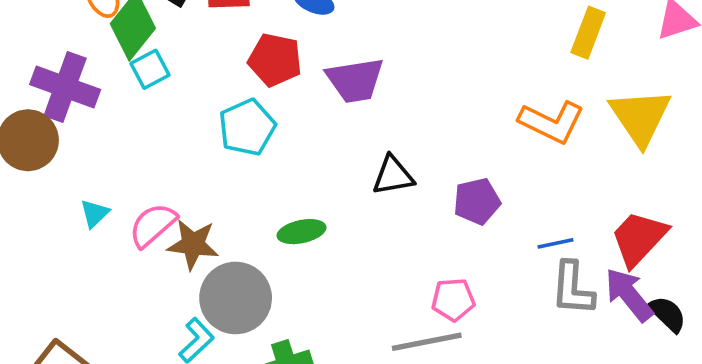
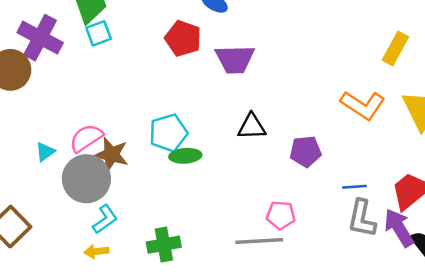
cyan pentagon: (247, 127) -> (168, 133), moved
cyan triangle: (95, 213) -> (45, 152), moved
gray circle: (236, 298) -> (86, 179), moved

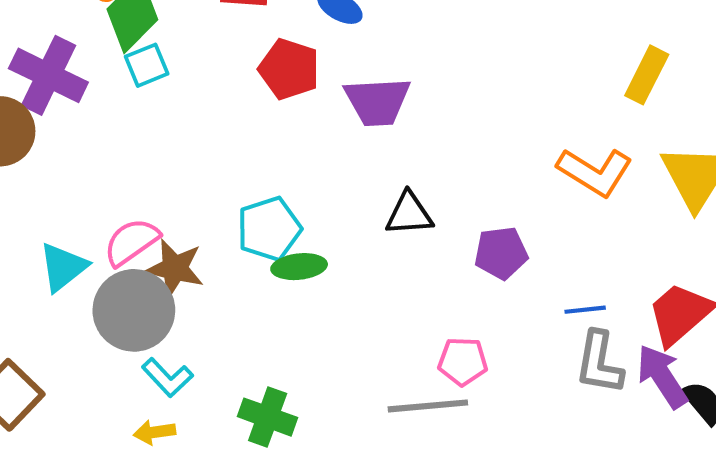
cyan triangle: (45, 152) -> (63, 267), size x1.5
cyan L-shape: (105, 219) -> (167, 377), turned 84
green cross: (164, 245) -> (268, 417), turned 32

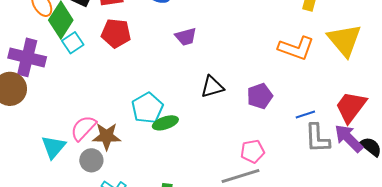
red pentagon: (289, 69) -> (116, 33), moved
purple trapezoid: (377, 102) -> (186, 37), size x0.7
gray circle: (134, 310) -> (91, 160), size x0.6

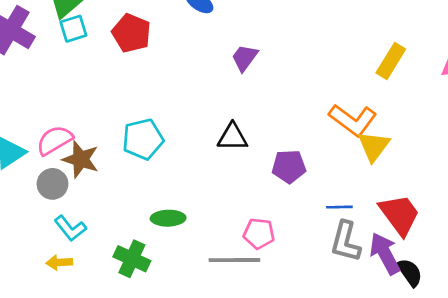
purple trapezoid: (186, 37) -> (245, 58), moved, turned 125
yellow triangle: (344, 40) -> (374, 146), moved, size x0.7
red trapezoid: (351, 107) -> (400, 215), turned 90
green ellipse: (165, 123) -> (168, 218), moved

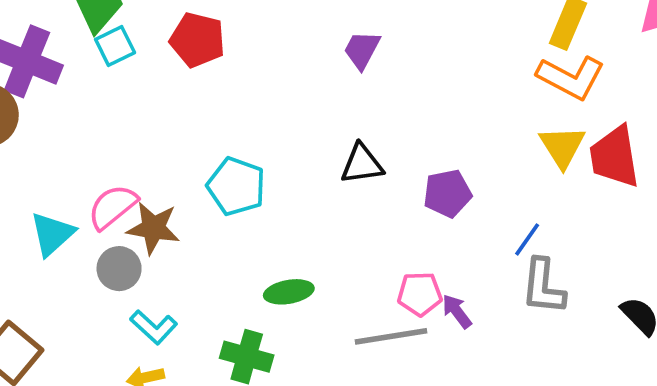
orange L-shape: (353, 120) -> (571, 77), moved
cyan pentagon: (143, 139) -> (236, 186), turned -30
blue line: (339, 207) -> (527, 239), turned -45
red trapezoid: (400, 215) -> (614, 157), moved, turned -144
purple arrow: (385, 253) -> (457, 311), moved, size x0.6

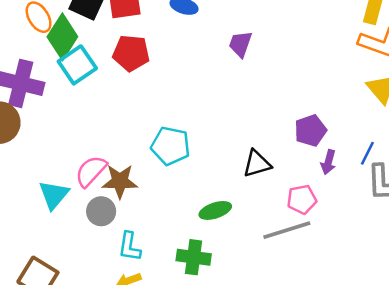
cyan square: (115, 46) -> (77, 65), size x1.4
black triangle: (362, 164) -> (257, 164), moved
purple arrow: (457, 311) -> (328, 162), moved, turned -120
cyan L-shape: (154, 327) -> (129, 247), turned 64

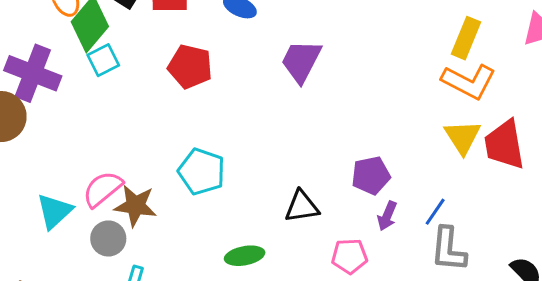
purple trapezoid: (240, 44) -> (301, 61), size x1.4
red pentagon: (131, 53) -> (190, 67), moved
cyan square: (77, 65) -> (103, 60), size x0.7

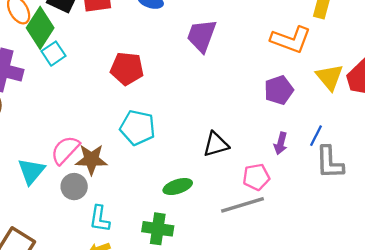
red pentagon: (190, 67) -> (127, 69), moved
orange L-shape: (469, 82) -> (291, 40), moved
purple pentagon: (371, 175) -> (279, 90), moved

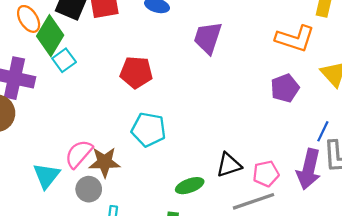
purple arrow: (281, 143) -> (309, 169), moved, size x1.8
black triangle: (216, 144) -> (229, 165), moved

